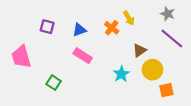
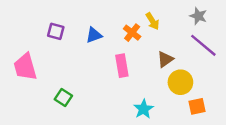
pink rectangle: (83, 56) -> (122, 66), moved, turned 48
cyan star: (121, 74) -> (144, 109), moved

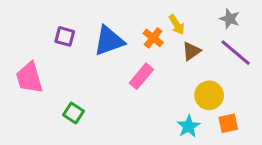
blue triangle: (94, 35) -> (109, 41), size x1.6
brown triangle: (165, 59) -> (191, 51), moved
pink rectangle: (122, 66) -> (141, 76), turned 50
cyan star: (144, 109) -> (188, 126), moved

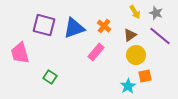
yellow arrow: (177, 25) -> (135, 12), moved
purple square: (65, 36) -> (44, 25), size x1.6
yellow circle: (209, 95) -> (136, 55), moved
orange square: (228, 123) -> (145, 76), moved

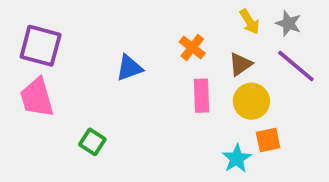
purple square: (44, 25) -> (41, 46), moved
blue triangle: (74, 28) -> (129, 68), moved, size x0.7
pink rectangle: (96, 52) -> (201, 96), moved, turned -42

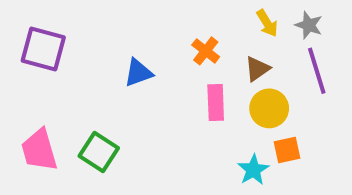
purple line: (296, 66) -> (317, 71), turned 33
pink trapezoid: (37, 97) -> (39, 150), moved
green square: (92, 142) -> (99, 152), size x1.4

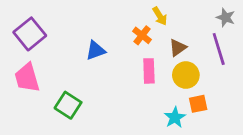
yellow arrow: (267, 23) -> (160, 16), moved
gray star: (309, 25) -> (226, 18), moved
purple square: (43, 49) -> (30, 34), turned 36
pink trapezoid: (39, 150) -> (27, 78), moved

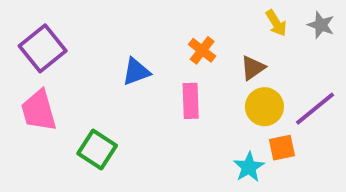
yellow arrow: (160, 16) -> (276, 23), moved
purple line: (219, 49) -> (315, 109), moved, turned 68
pink rectangle: (149, 71) -> (191, 101), moved

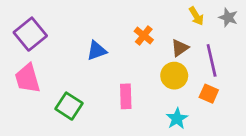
pink rectangle: (191, 101) -> (126, 96), moved
yellow circle: (264, 107) -> (174, 76), moved
purple line: (315, 109) -> (212, 60), moved, turned -64
orange square: (282, 148) -> (209, 94), moved, turned 36

